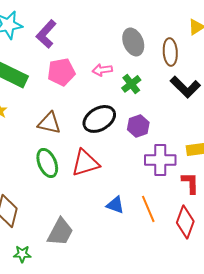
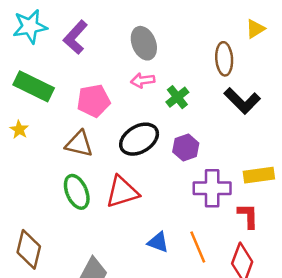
gray ellipse: (133, 42) -> (144, 43), moved
pink pentagon: (61, 72) -> (93, 101), moved

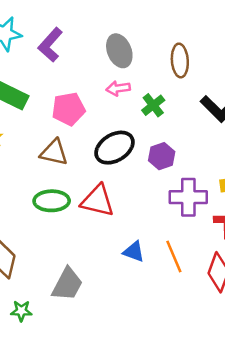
brown ellipse: (224, 59) -> (180, 60), moved
green ellipse: (77, 192) -> (52, 201), turned -68
red triangle: (122, 192) -> (98, 201), turned 30

